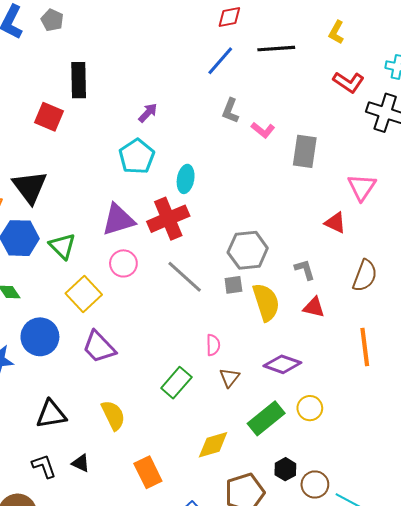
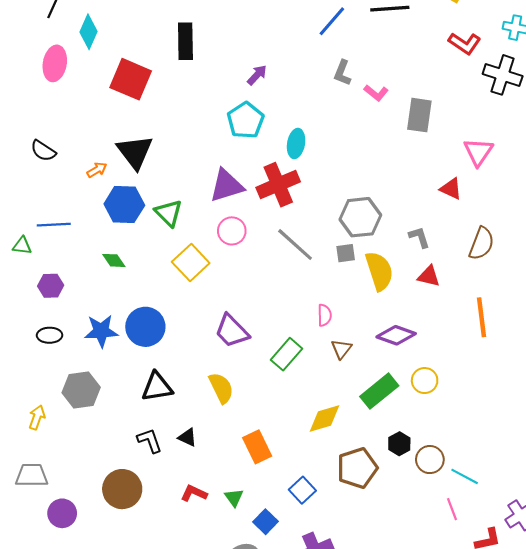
red square: (49, 117) -> (131, 79), moved, size x1.4
blue circle: (40, 337) -> (145, 327), moved
purple trapezoid: (99, 347) -> (232, 331), moved

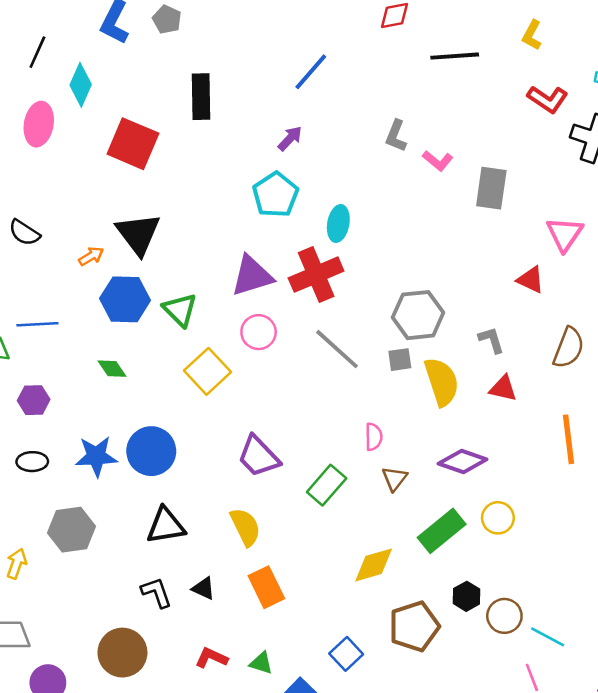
blue line: (332, 21) -> (311, 72), moved
orange rectangle: (257, 447) -> (266, 587), moved
green triangle: (234, 497) -> (261, 663), turned -36

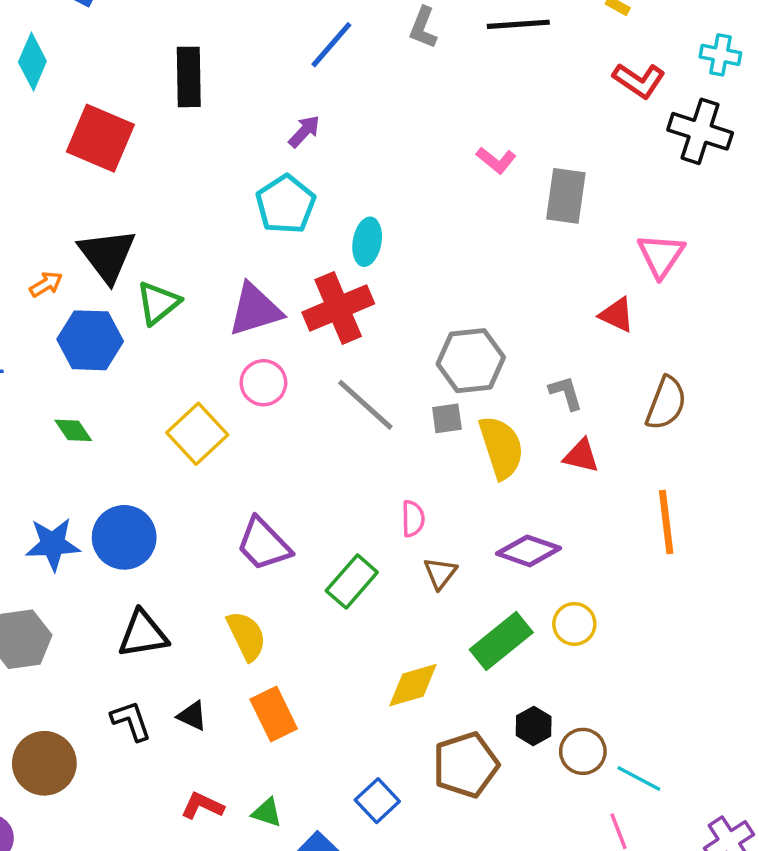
gray L-shape: (396, 136) -> (423, 28), moved
green triangle: (180, 310) -> (158, 303), moved, turned 36
brown circle: (122, 653) -> (44, 763), moved

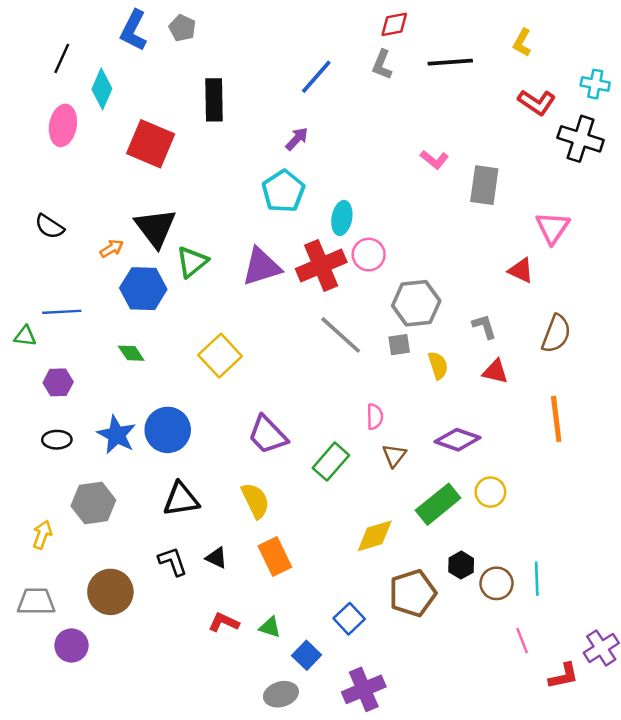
pink circle: (263, 383) -> (369, 255), moved
yellow semicircle: (501, 447) -> (438, 365), size x0.6
blue star: (53, 544) -> (117, 435), turned 30
cyan line: (639, 779) -> (537, 579), moved, turned 60

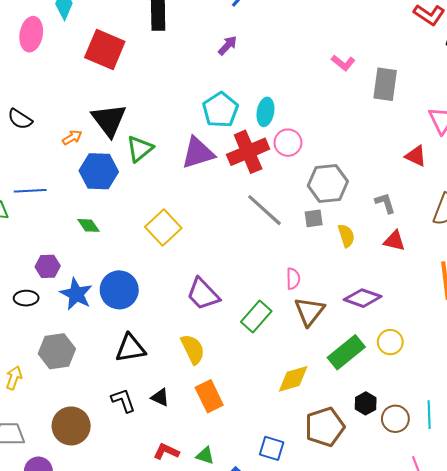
cyan pentagon: (283, 191) -> (220, 110), moved
purple hexagon: (58, 382) -> (48, 266), moved
brown triangle: (394, 455) -> (309, 311), size x1.5
blue square: (349, 619) -> (272, 448), turned -30

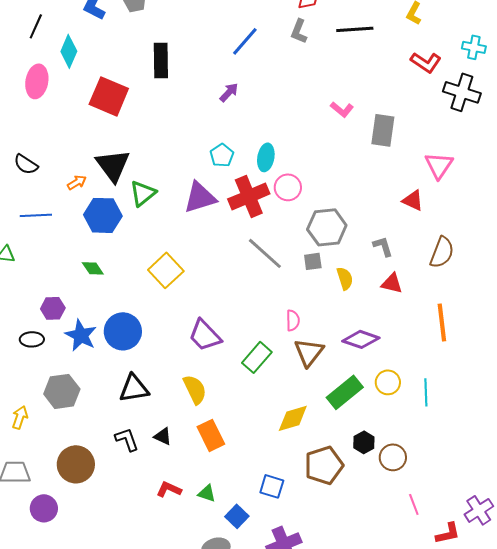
cyan pentagon: (220, 110) -> (222, 155), size x0.7
blue line: (30, 191) -> (36, 215), moved
cyan line: (429, 415) -> (426, 392), moved

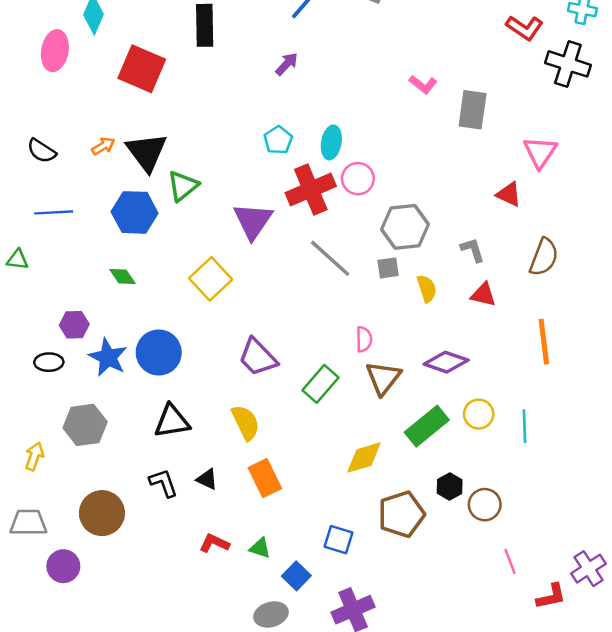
orange arrow: (77, 182) -> (103, 146), moved
purple triangle: (200, 197) -> (253, 221), moved, turned -39

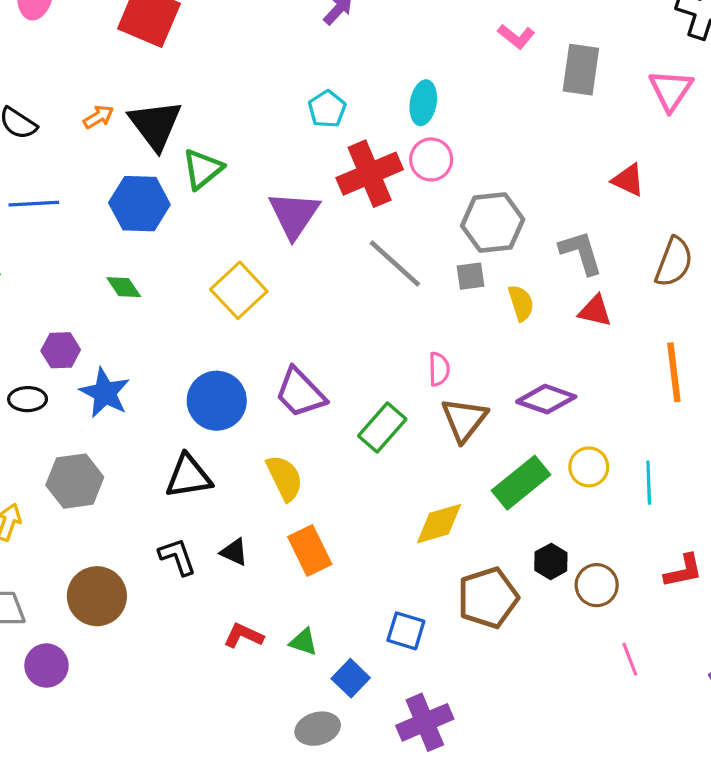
cyan ellipse: (331, 142) -> (423, 103), moved
pink triangle: (540, 152) -> (671, 90), moved
gray L-shape: (473, 250) -> (581, 252), size x1.4
blue circle: (159, 352) -> (217, 401), moved
red L-shape: (551, 596) -> (683, 571), moved

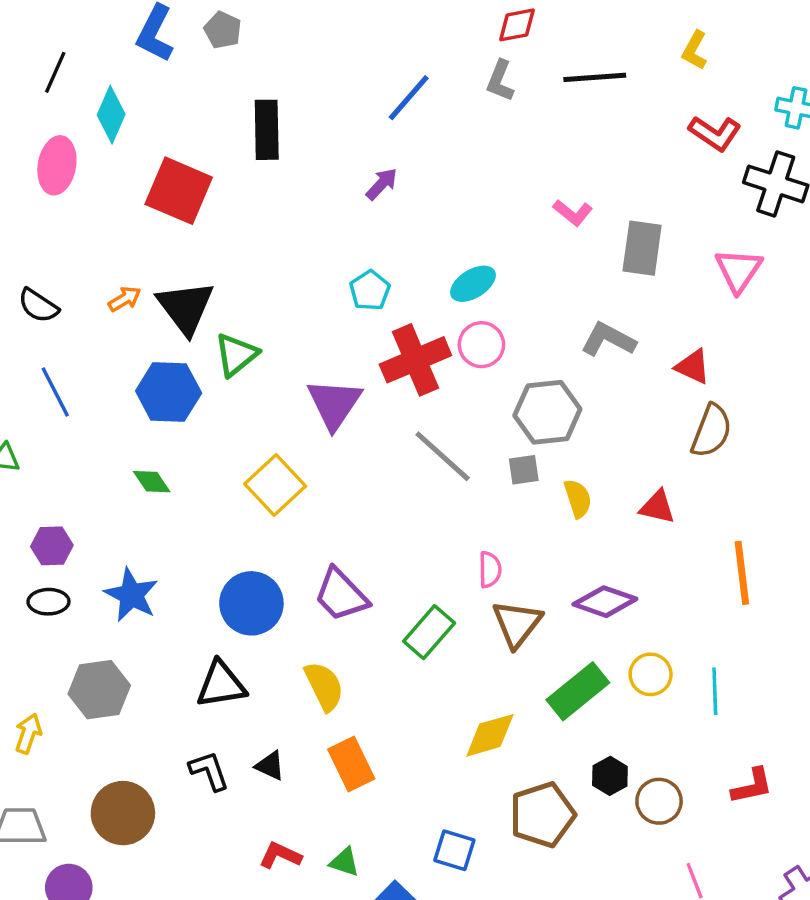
cyan ellipse: (423, 103) -> (473, 284), turned 48
blue line: (34, 204) -> (55, 392), turned 66
gray L-shape: (581, 252) -> (608, 340), moved, turned -45
brown semicircle: (674, 262) -> (711, 431), moved
purple hexagon: (61, 350) -> (52, 546), moved

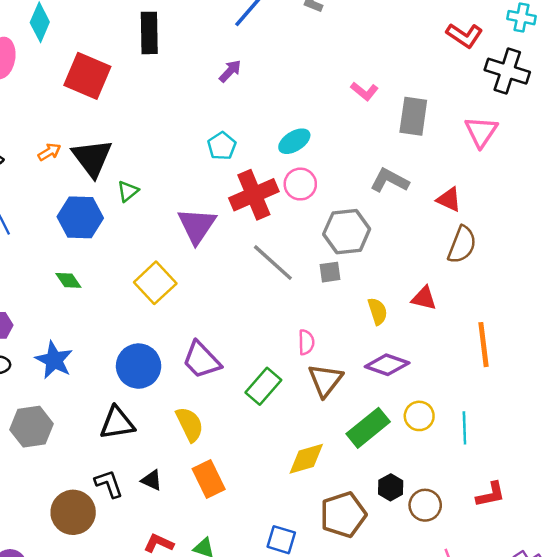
green triangle: (236, 355) -> (128, 191), size x0.7
yellow semicircle: (578, 499) -> (378, 311), moved
brown circle: (123, 813) -> (73, 512), moved

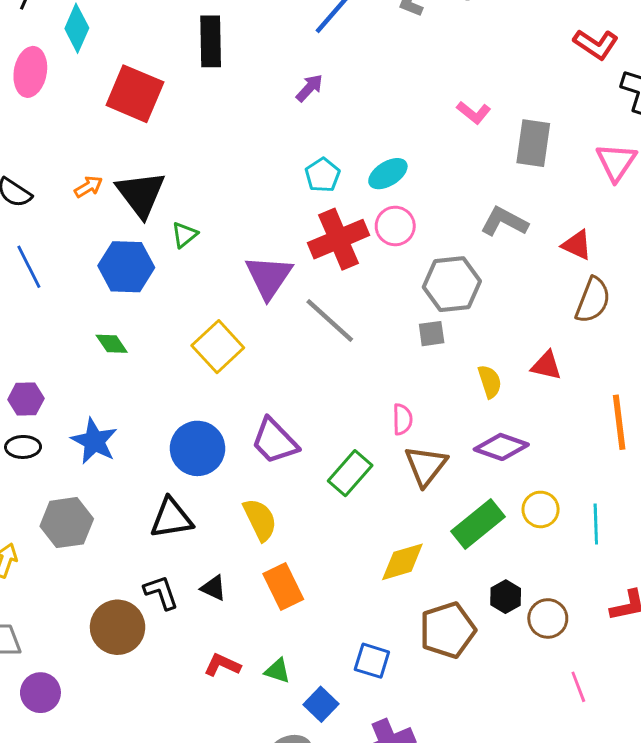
cyan pentagon: (222, 146) -> (323, 175), moved
gray line: (273, 263) -> (330, 320), moved

